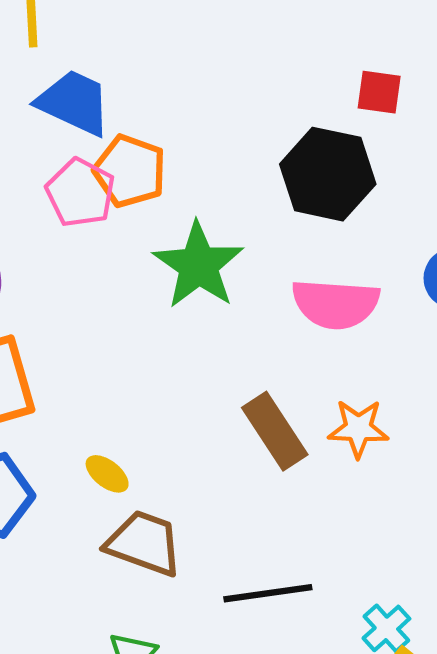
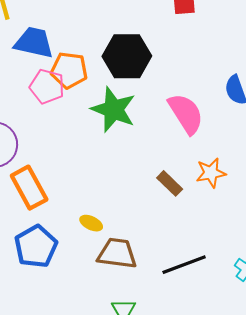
black hexagon: (328, 174) -> (127, 56), moved
pink semicircle: (336, 304) -> (186, 114), turned -114
brown rectangle: (275, 431) -> (170, 183), size x0.7

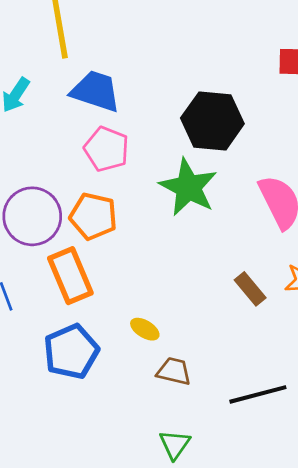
orange pentagon: (69, 70) -> (93, 216), moved
brown trapezoid: (117, 253) -> (174, 371), size x0.7

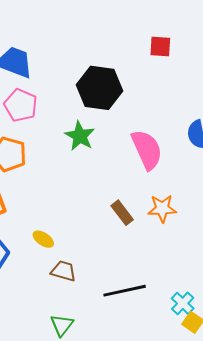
green star: (188, 187) -> (80, 136), size x0.7

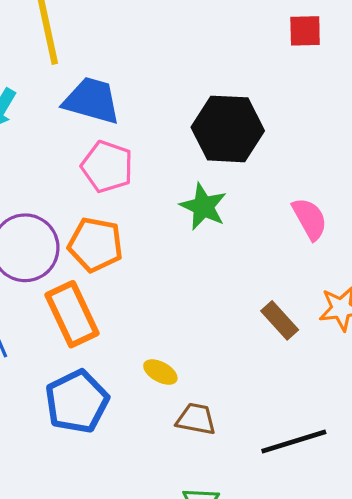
red square: (160, 47) -> (305, 31), moved
pink semicircle: (147, 150) -> (310, 219), size x0.7

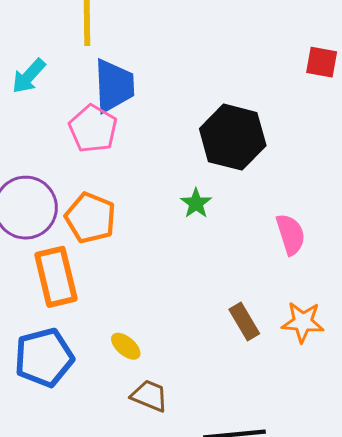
blue trapezoid: (92, 101) -> (114, 86), turned 60
pink pentagon: (107, 167) -> (93, 129), moved
green star: (203, 206) -> (196, 203), size x0.7

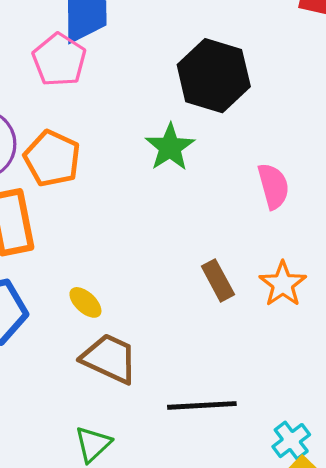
green star: (196, 203) -> (170, 147), size x1.4
orange star: (303, 322) -> (283, 284), turned 30
brown trapezoid: (149, 396) -> (109, 358), size x1.4

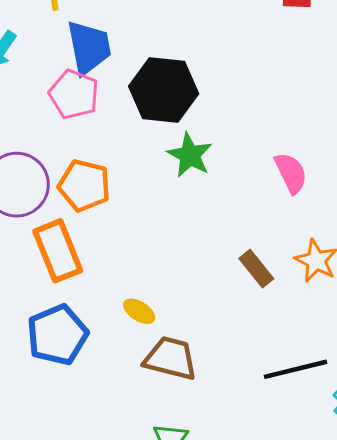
black hexagon: (214, 76) -> (164, 90), moved
black line: (202, 405) -> (296, 369), moved

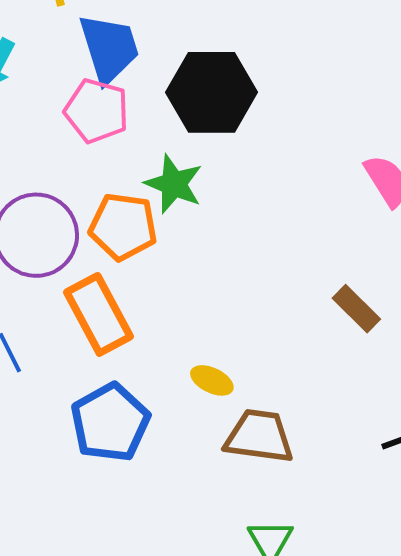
green star: (190, 155) -> (174, 184), moved

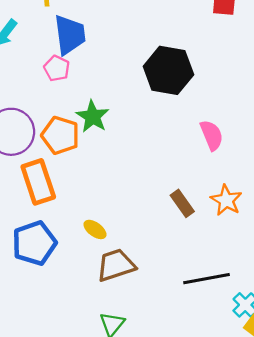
black hexagon: (212, 92) -> (168, 70), moved
pink pentagon: (97, 111) -> (57, 68), size x0.7
brown trapezoid: (259, 436) -> (116, 265), turned -36

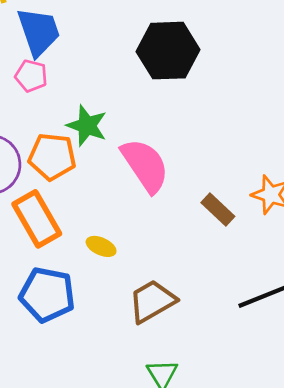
pink semicircle: (212, 135) -> (145, 165), moved, size x1.5
yellow ellipse: (95, 229) -> (101, 246), moved
blue pentagon: (34, 243) -> (47, 295), turned -30

